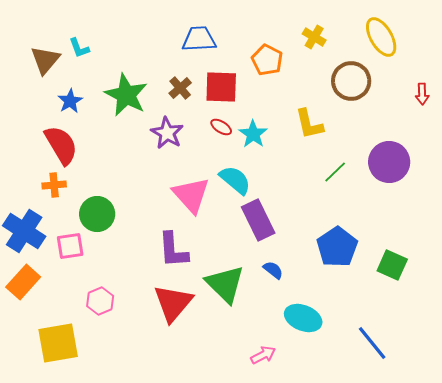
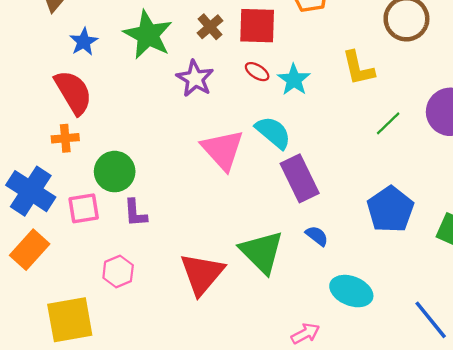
purple L-shape: (173, 250) -> (135, 213), moved, size x0.7

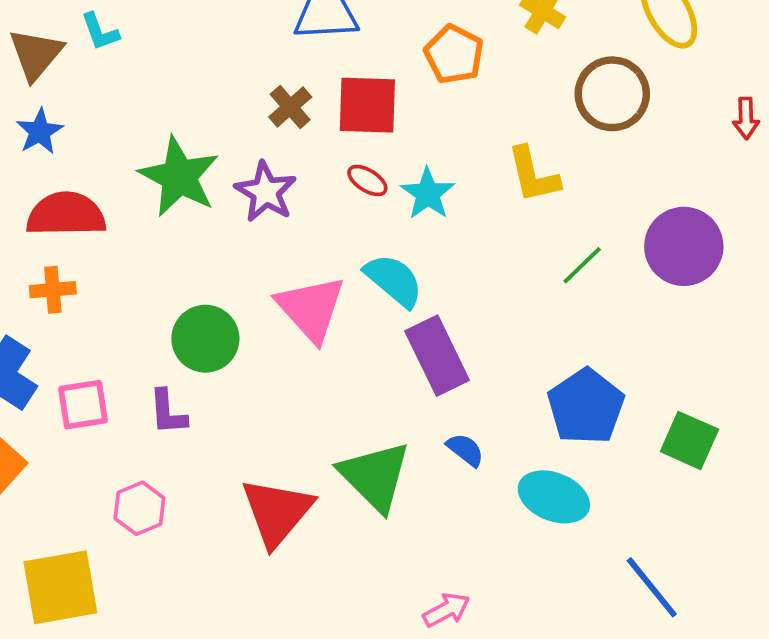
green star: (148, 35) -> (179, 177), moved
blue star: (84, 42) -> (40, 132), moved
red semicircle: (73, 92) -> (66, 214), turned -60
green circle: (115, 172) -> (205, 339), moved
cyan ellipse: (351, 291) -> (554, 497), moved

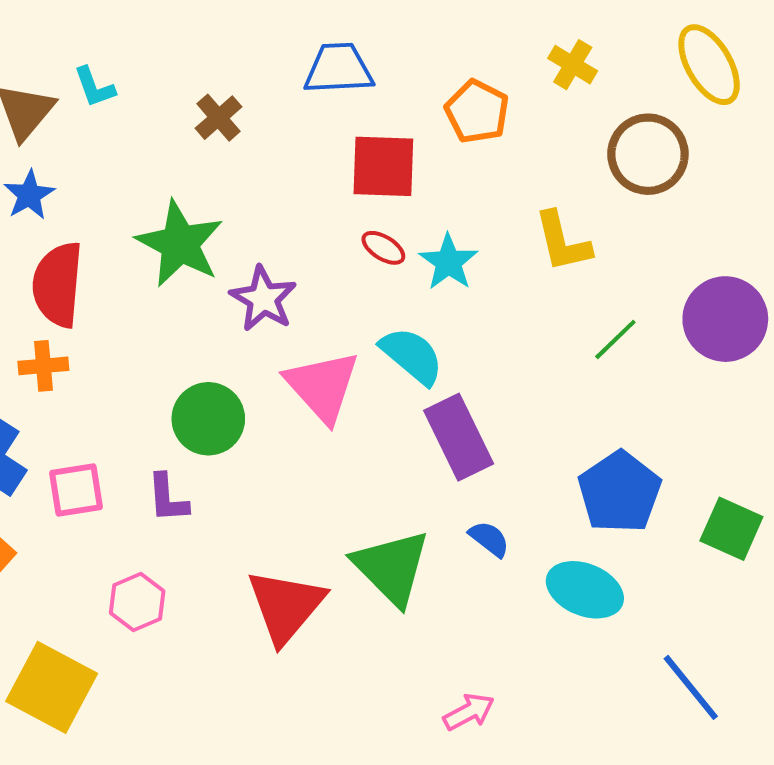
brown cross: (290, 107) -> (219, 118), moved
purple star: (266, 192) -> (263, 299), moved
red semicircle: (66, 214) -> (58, 284), turned -84
yellow square: (60, 587) -> (52, 687), turned 38

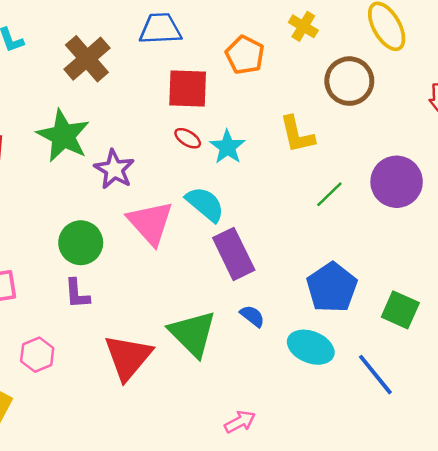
brown cross: (219, 118) -> (87, 59), size x1.6
purple L-shape: (168, 498) -> (77, 294), moved
blue line: (691, 687) -> (375, 375), moved

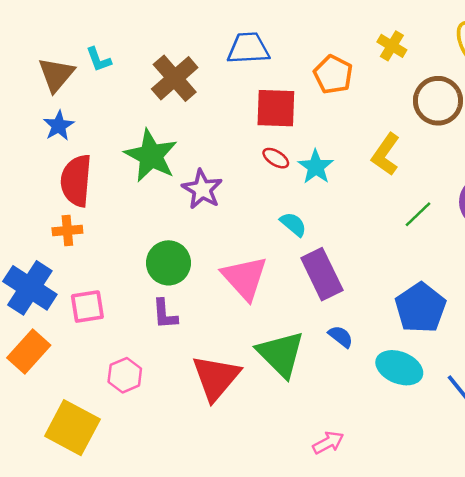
yellow L-shape: (297, 135) -> (386, 154), turned 48
cyan semicircle: (205, 204) -> (293, 224), size x0.7
pink triangle: (150, 223) -> (245, 278), moved

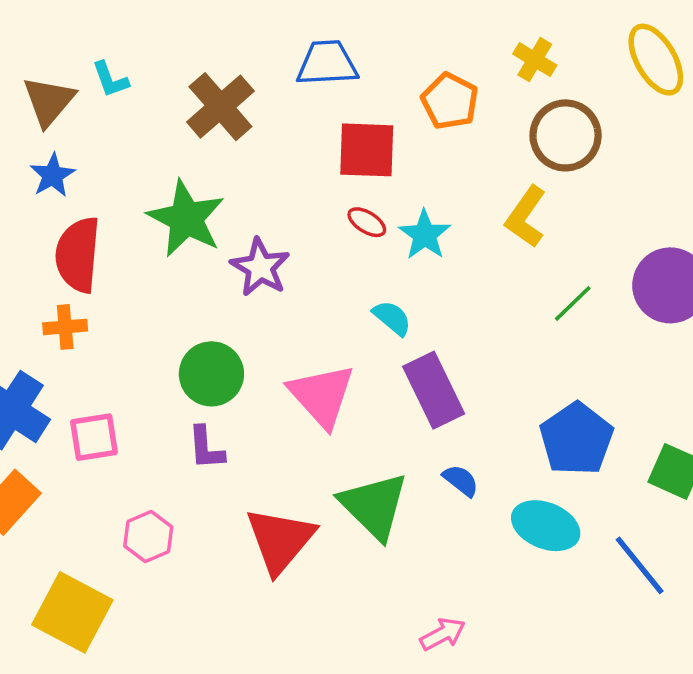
brown circle: (438, 101) -> (566, 135), moved

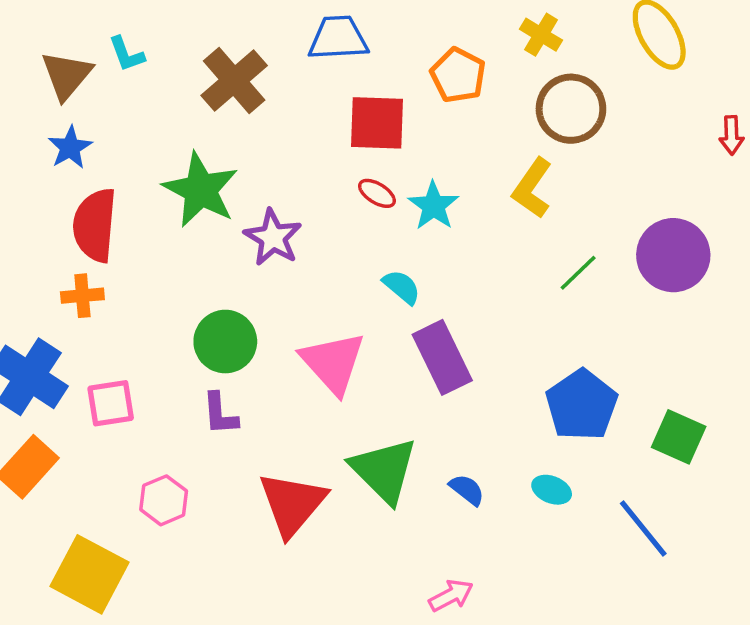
blue semicircle: (461, 480) -> (467, 490), moved
cyan ellipse: (546, 526) -> (552, 490), size x0.6

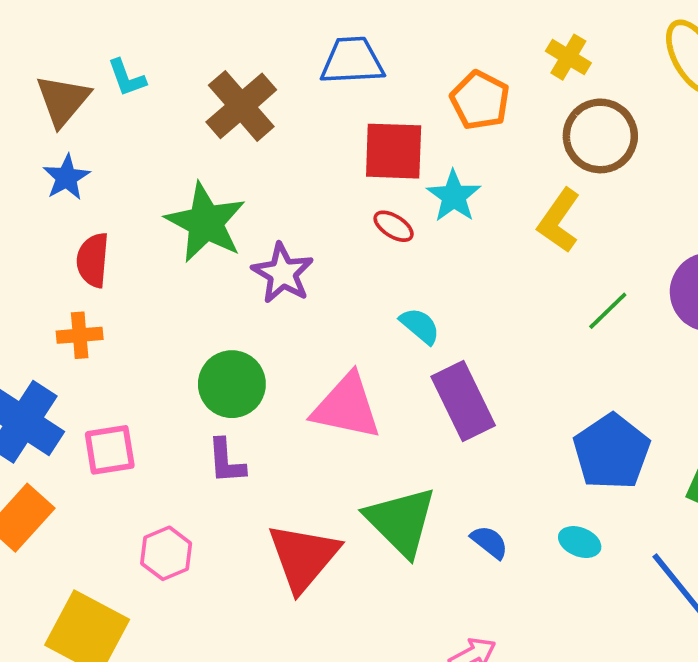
cyan star: (433, 206) -> (454, 196), moved
red semicircle: (95, 225) -> (93, 260), size x0.7
pink triangle: (333, 363) -> (347, 407), turned -36

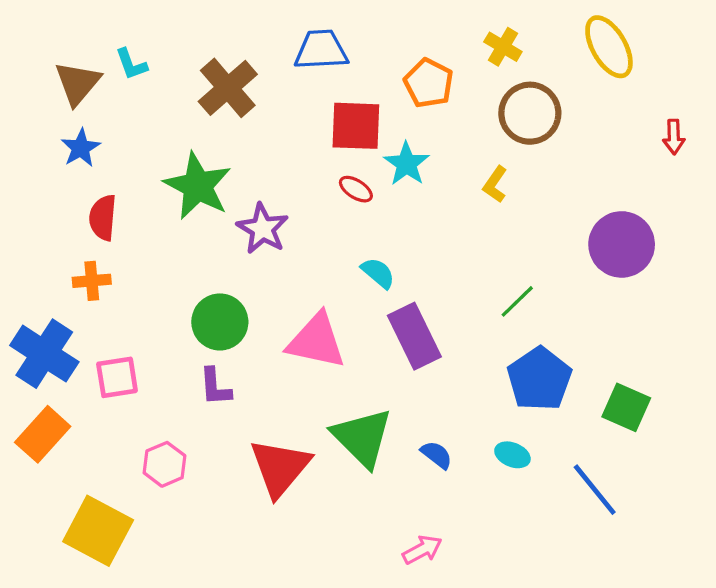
yellow L-shape: (559, 221) -> (495, 184), size x0.7
green line: (608, 311) -> (517, 301), moved

